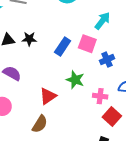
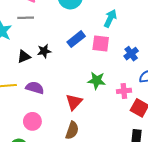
blue rectangle: (63, 47) -> (76, 39), moved, turned 30
blue cross: (107, 60) -> (131, 54), moved

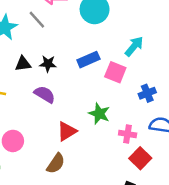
gray line: (26, 18) -> (37, 20), turned 35
purple semicircle: (35, 88) -> (45, 94), moved

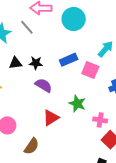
purple semicircle: (45, 94) -> (44, 85), moved
brown semicircle: (56, 163) -> (32, 146), moved

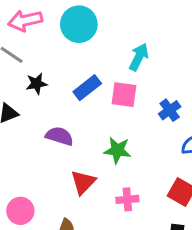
black star: (36, 63) -> (37, 84), moved
pink cross: (100, 120) -> (127, 199), moved

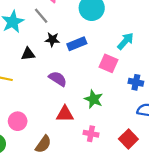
blue rectangle: (87, 88) -> (77, 44), moved
blue cross: (170, 110) -> (136, 82), turned 32
red triangle: (83, 182) -> (65, 114), turned 30

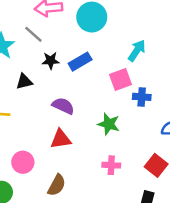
pink square: (108, 63) -> (120, 80), turned -36
blue cross: (136, 82) -> (142, 97), moved
red triangle: (65, 114) -> (61, 139), moved

